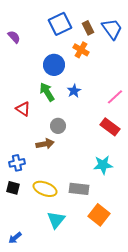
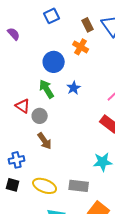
blue square: (60, 24) -> (52, 16), moved, size x0.7
gray circle: (58, 126) -> (40, 116), moved
brown arrow: (45, 144) -> (45, 141), turned 66

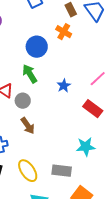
blue star: (74, 88) -> (64, 86), moved
yellow ellipse: (45, 186) -> (28, 171), turned 35

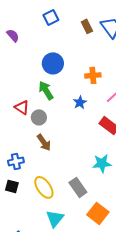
orange cross: (64, 32) -> (93, 75), moved, turned -35
gray rectangle: (62, 171) -> (78, 187), turned 48

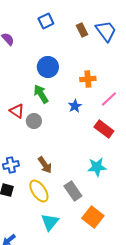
brown arrow: (44, 142) -> (45, 165), moved

